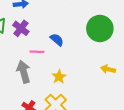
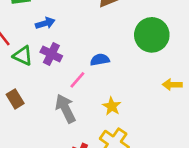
blue semicircle: (57, 40) -> (100, 60), turned -40
pink line: (37, 52) -> (77, 80), turned -40

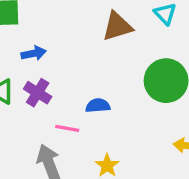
pink line: (77, 80) -> (67, 128), turned 54

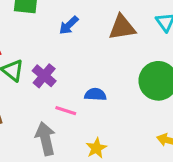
blue arrow: (34, 53) -> (69, 25), moved, turned 140

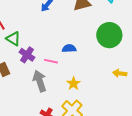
purple cross: (44, 76) -> (27, 55), moved

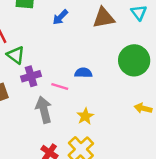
purple cross: (27, 55) -> (31, 76), turned 35

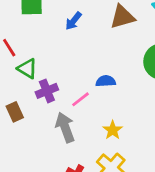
pink line: (60, 87) -> (80, 99), turned -49

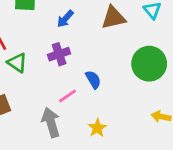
blue semicircle: (106, 81) -> (93, 80), turned 60
purple cross: (47, 91) -> (59, 54), moved

